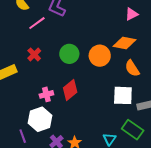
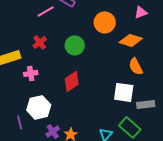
orange circle: (100, 56) -> (105, 22), moved
pink cross: (46, 94) -> (31, 73), moved

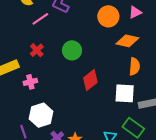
orange circle: (105, 22) -> (108, 16), moved
orange semicircle: (136, 66) -> (134, 66), turned -144
red diamond: (72, 81) -> (90, 80), moved

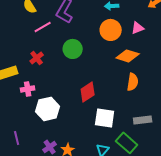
green circle: (72, 50) -> (73, 49), moved
white square: (125, 93) -> (105, 118), moved
white hexagon: (41, 115) -> (48, 109), moved

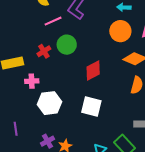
green circle: (73, 49) -> (67, 45), moved
red diamond: (88, 92) -> (93, 70), moved
white square: (105, 118) -> (91, 107), moved

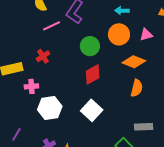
green circle: (67, 45) -> (90, 46), moved
white square: (91, 107) -> (92, 110), turned 30
purple line: (16, 129) -> (16, 134), turned 40

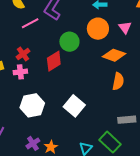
pink triangle: (146, 35) -> (125, 28), turned -48
red diamond: (93, 74) -> (54, 61), moved
pink cross: (31, 86) -> (20, 72), moved

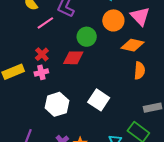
pink triangle: (125, 28) -> (140, 16), size x1.5
red diamond: (54, 61) -> (73, 58), turned 40

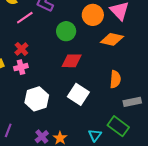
red diamond: (73, 58) -> (72, 61), moved
orange semicircle: (140, 71) -> (115, 79), moved

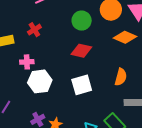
pink cross: (21, 67) -> (27, 62), moved
white square: (78, 94) -> (82, 85), turned 30

